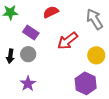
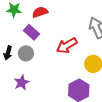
red semicircle: (51, 12) -> (40, 12), moved

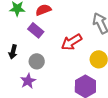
gray circle: (26, 53) -> (37, 61), moved

